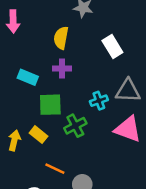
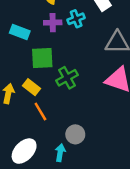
cyan cross: (99, 101) -> (76, 19), moved
orange line: (55, 169) -> (40, 112), moved, turned 36

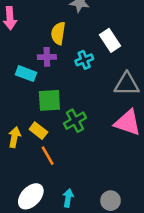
purple cross: (53, 23) -> (47, 57), moved
gray circle: (75, 134) -> (111, 201), moved

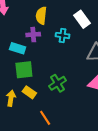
cyan cross: (84, 60) -> (62, 35), turned 32
green square: (49, 100) -> (24, 70), moved
orange line: (48, 156) -> (45, 118), moved

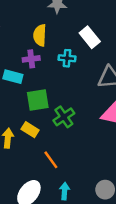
green square: (24, 70) -> (38, 100), moved

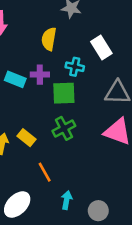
purple cross: (31, 59) -> (40, 75), moved
green square: (38, 100) -> (64, 93), moved
cyan arrow: (65, 191) -> (67, 200), moved

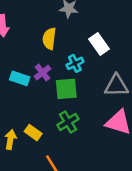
cyan cross: (75, 67) -> (75, 63), turned -35
purple cross: (40, 75) -> (42, 73), turned -35

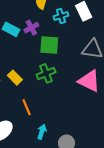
cyan cross: (75, 63) -> (61, 16), moved

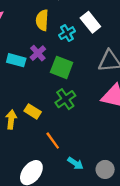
green square: (49, 45) -> (62, 67), turned 30
cyan arrow: (42, 132) -> (75, 163), turned 120

